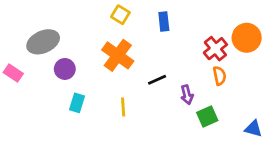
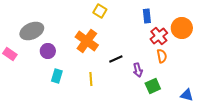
yellow square: (120, 15) -> (100, 11), moved
blue rectangle: (164, 21) -> (147, 16), moved

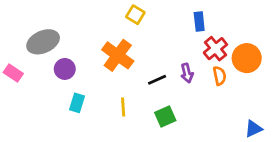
orange circle: (182, 28) -> (247, 58), moved
purple arrow: (138, 70) -> (187, 73), moved
green square: (153, 86) -> (165, 116), moved
blue triangle: (187, 95) -> (253, 129), turned -40

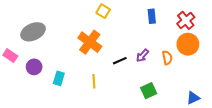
red cross: (215, 49) -> (186, 20), moved
purple circle: (65, 69) -> (34, 67), moved
purple arrow: (187, 73) -> (142, 56), turned 56
green square: (165, 116) -> (149, 91), moved

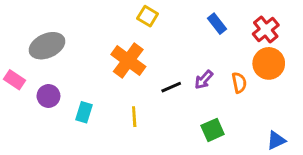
blue rectangle: (152, 16) -> (217, 24), turned -32

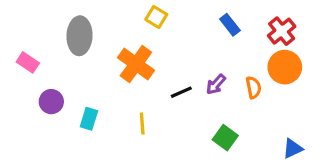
gray ellipse: (47, 46) -> (80, 36), moved, turned -64
pink rectangle: (14, 80) -> (28, 62), moved
green square: (213, 130) -> (225, 138), turned -30

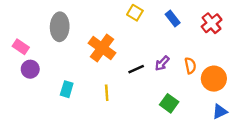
yellow square: (156, 17) -> (135, 13), moved
orange circle: (285, 67) -> (214, 79), moved
purple circle: (51, 102) -> (30, 69), moved

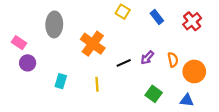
blue triangle: (220, 112) -> (187, 100), moved, turned 32

